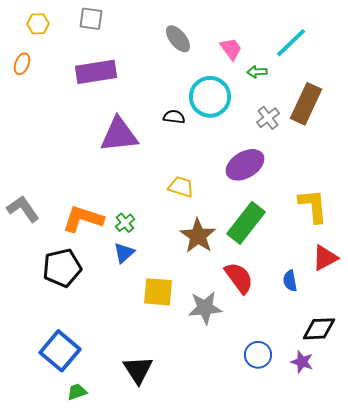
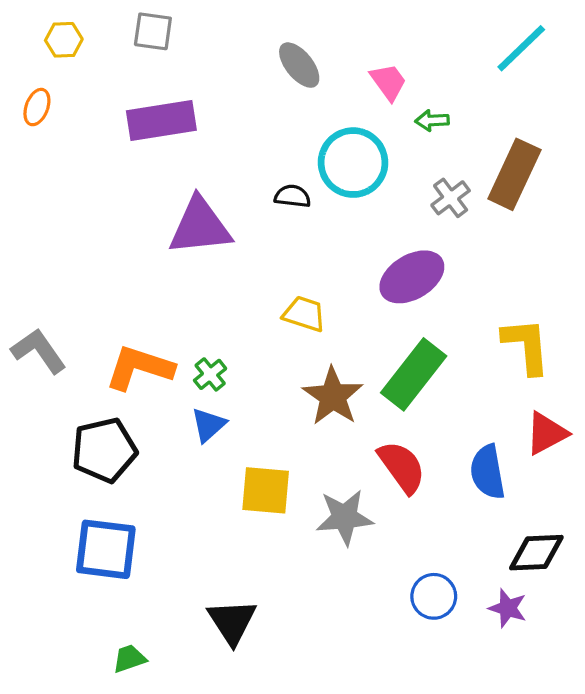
cyan line: (291, 43) -> (521, 48), moved
blue semicircle: (290, 281) -> (488, 472), size x1.5
blue square: (60, 351) -> (106, 549), moved, turned -33

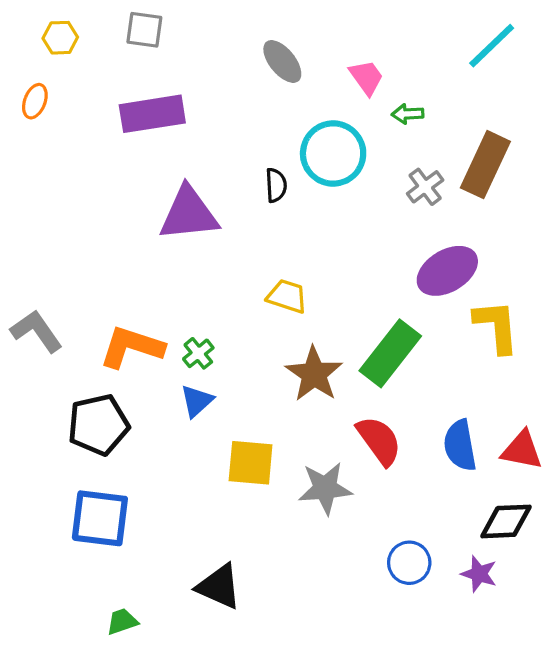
black semicircle: (292, 196) -> (276, 185), turned 80
purple ellipse: (412, 277) -> (447, 271), moved
red triangle: (546, 433) -> (522, 450), moved, turned 39
black triangle: (232, 622) -> (219, 587), turned -33

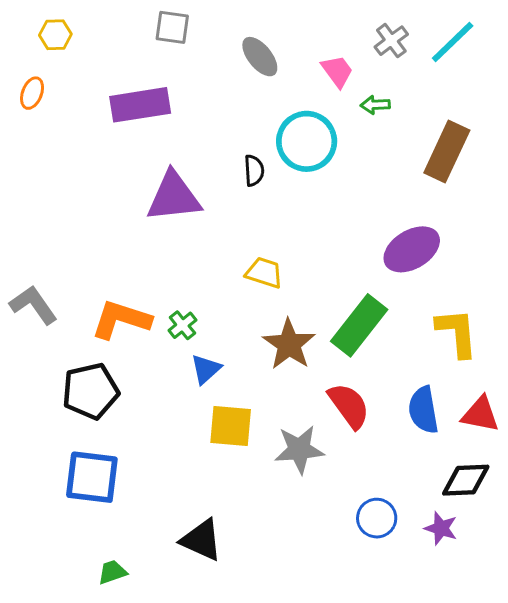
gray square: (144, 30) -> (172, 27), moved
gray cross: (425, 187) -> (391, 41), moved
yellow L-shape: (496, 326) -> (457, 333), moved
blue triangle: (197, 401) -> (206, 369), moved

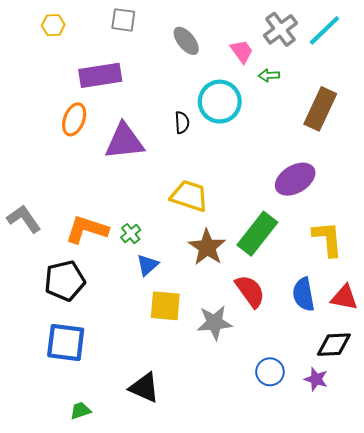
yellow hexagon: (55, 35) -> (53, 25), moved
gray cross: (391, 41) -> (280, 29), size x1.4
orange ellipse: (32, 93) -> (74, 119), moved, size x1.4
yellow trapezoid: (264, 273) -> (189, 196), size x1.4

